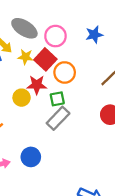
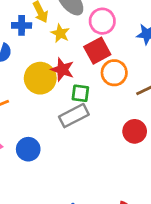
red square: (45, 59) -> (97, 51), moved
orange circle: (65, 72) -> (114, 73), moved
yellow circle: (22, 98) -> (40, 78), size x1.5

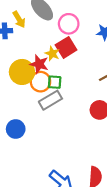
yellow star: (60, 33) -> (52, 54), moved
orange circle: (114, 73) -> (40, 82), moved

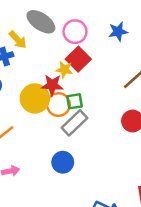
blue circle: (16, 129) -> (63, 162), moved

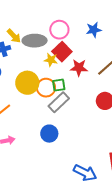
gray ellipse: (41, 22) -> (35, 41), moved, turned -35
red star: (52, 85) -> (79, 68), moved

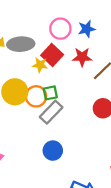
pink circle: (59, 30) -> (60, 29), moved
red star: (79, 68) -> (82, 57), moved
blue circle: (49, 134) -> (53, 151), moved

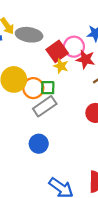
pink circle: (60, 29) -> (74, 47), moved
yellow star: (40, 65) -> (61, 66), moved

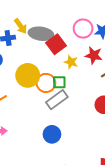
pink circle: (74, 47) -> (83, 28), moved
red square: (57, 51) -> (56, 44), moved

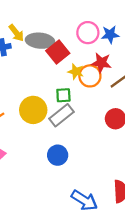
yellow circle: (28, 75) -> (33, 110), moved
orange circle: (46, 83) -> (90, 76), moved

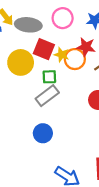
pink circle: (88, 33) -> (63, 18), moved
red square: (58, 52) -> (44, 49), moved, turned -30
yellow circle: (33, 110) -> (21, 62), moved

